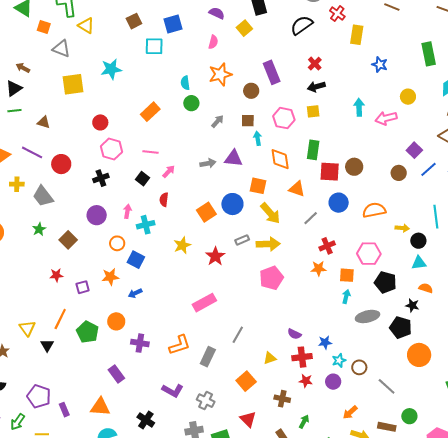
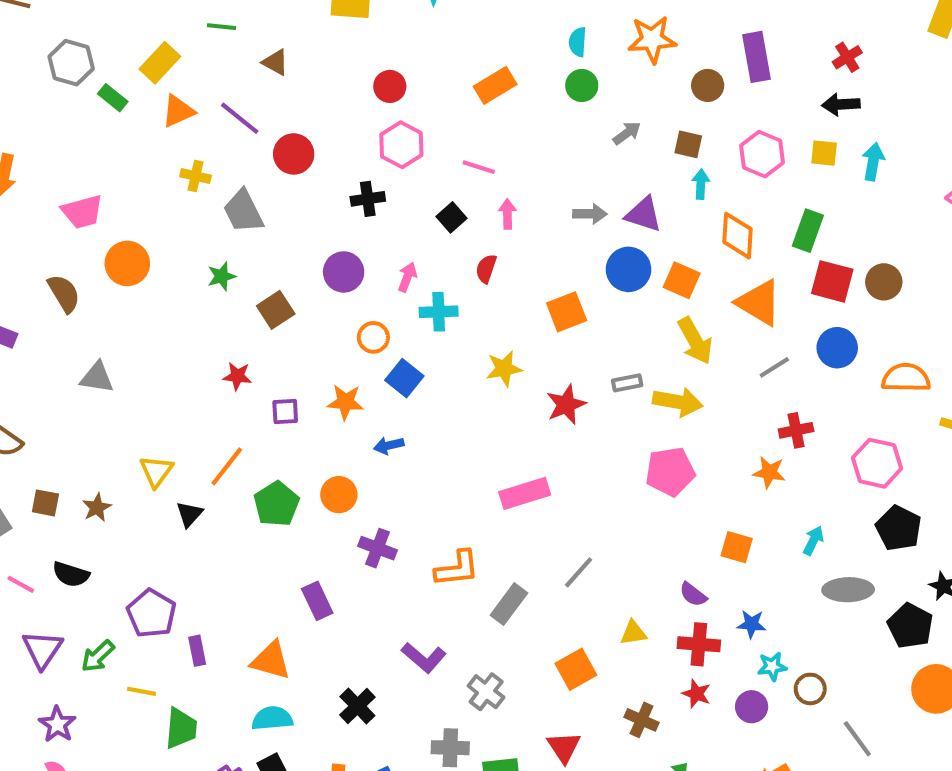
cyan arrow: (359, 107) -> (873, 162), moved
pink arrow: (169, 171) -> (507, 214), turned -56
orange triangle: (297, 189) -> (759, 303), size x1.4
blue circle: (232, 204) -> (628, 269), moved
orange square: (347, 275) -> (737, 547), moved

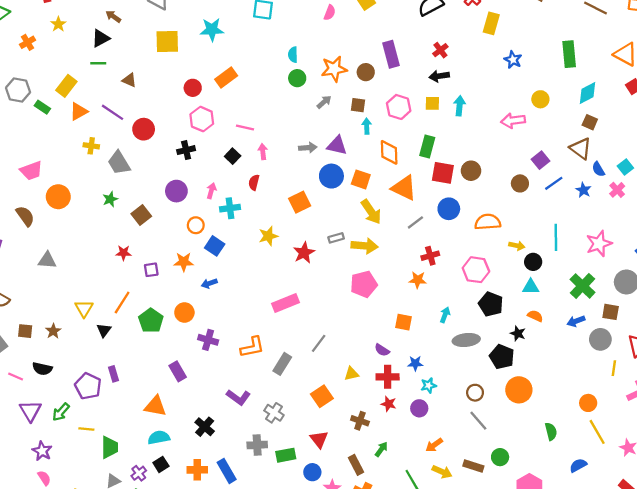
orange star: (652, 39) -> (334, 69), moved
orange rectangle: (495, 85) -> (226, 78), moved
purple rectangle: (197, 651) -> (114, 374), moved
brown circle: (810, 689) -> (475, 393), moved

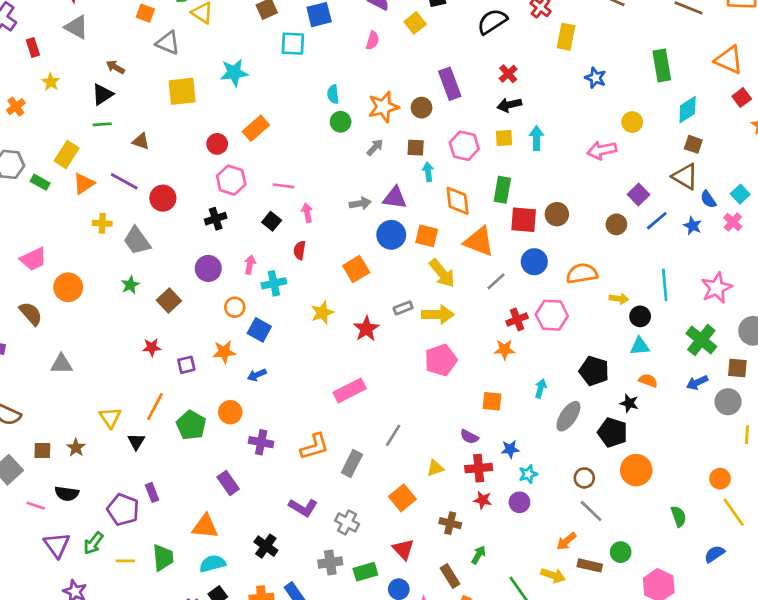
pink hexagon: (476, 270) -> (552, 315), moved
gray ellipse: (466, 340) -> (568, 416), turned -45
orange arrow: (434, 445) -> (566, 541), moved
green trapezoid: (110, 447) -> (163, 558), moved

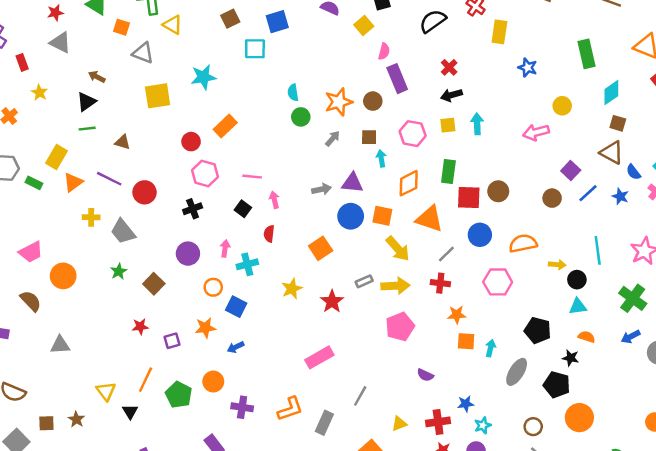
pink semicircle: (372, 40) -> (384, 51), moved
orange diamond: (458, 201) -> (409, 183), turned 72
red cross: (517, 319) -> (440, 283), moved, turned 30
orange square: (492, 401) -> (466, 341), moved
purple semicircle: (469, 437) -> (425, 375), moved

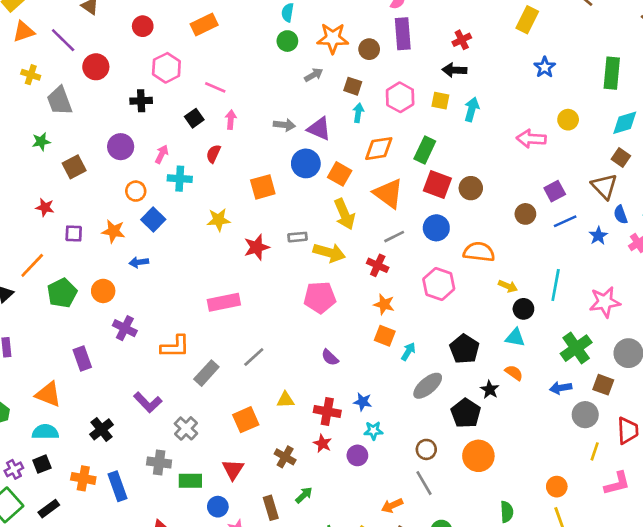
red circle: (191, 142) -> (143, 26), moved

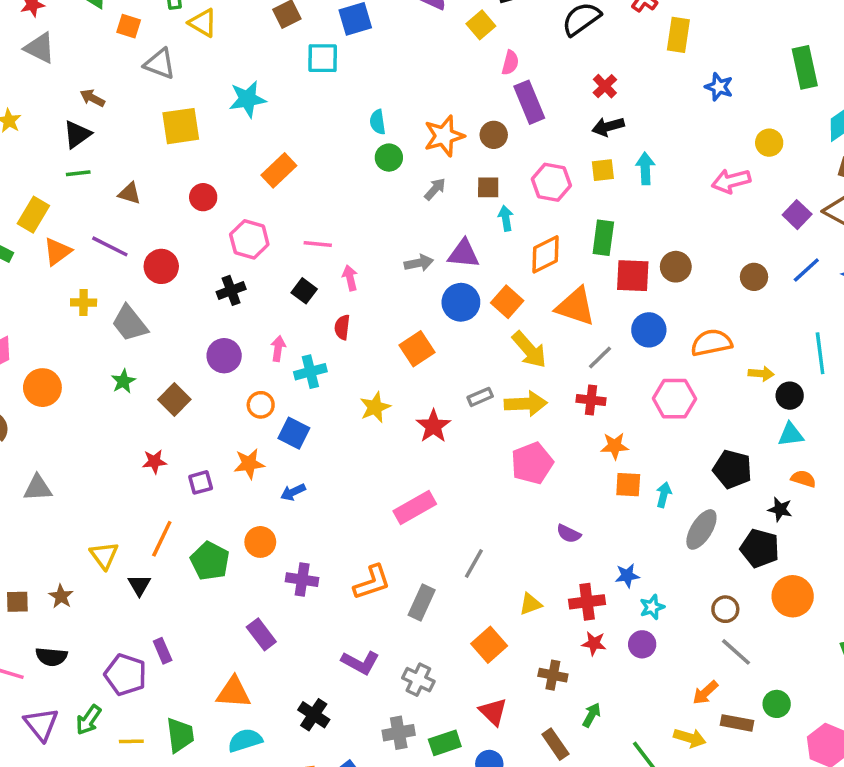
orange square: (340, 174) -> (507, 302), turned 30
purple square: (555, 191) -> (797, 215), moved

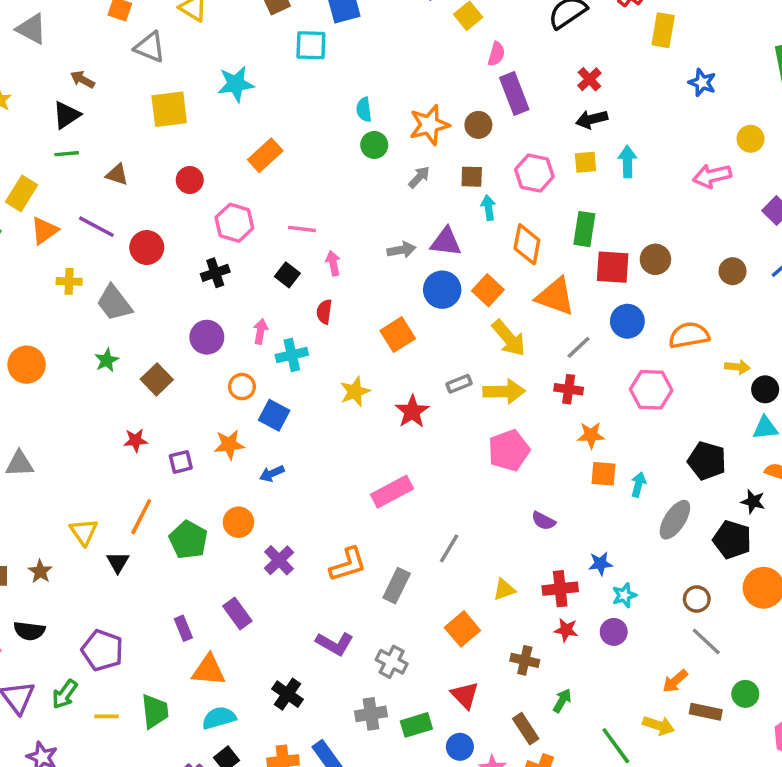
orange diamond: (546, 254) -> (527, 244), turned -54
purple cross: (302, 580) -> (279, 560), turned 36
purple rectangle: (163, 651) -> (183, 628), moved

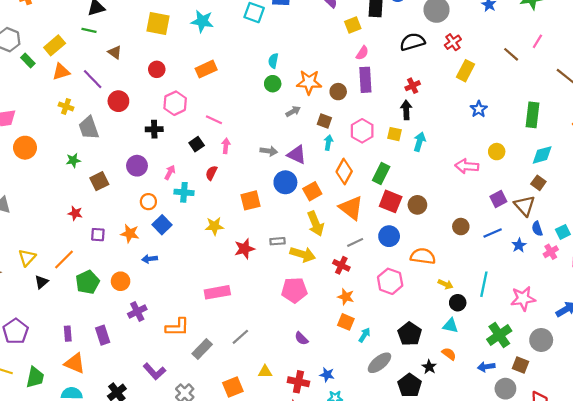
black arrow: (592, 119) -> (406, 110), turned 84

